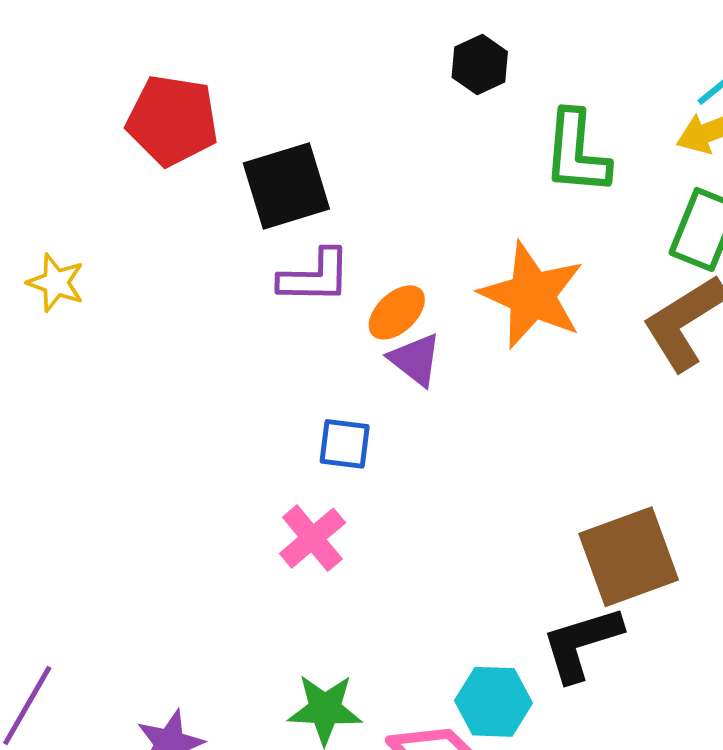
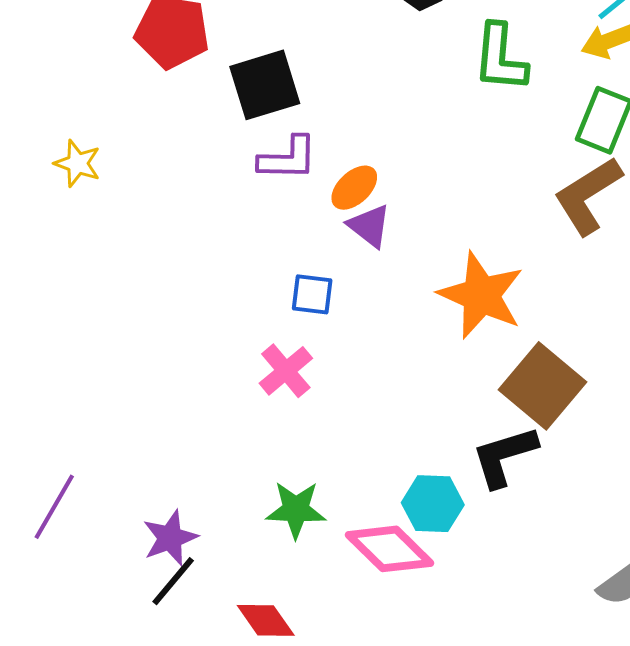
orange star: (532, 295) -> (481, 295), moved
brown square: (629, 557) -> (542, 386), turned -30

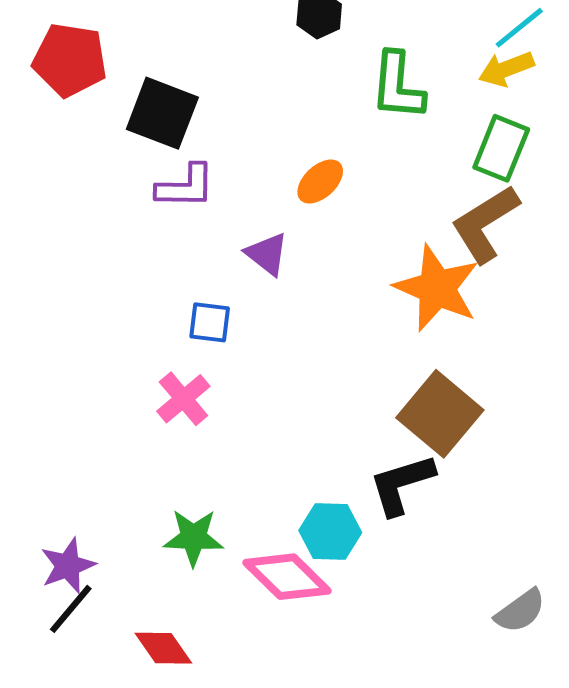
black square: (265, 85) -> (162, 113), turned 38
orange ellipse: (354, 188) -> (320, 182), moved
orange star: (481, 295) -> (437, 288), moved

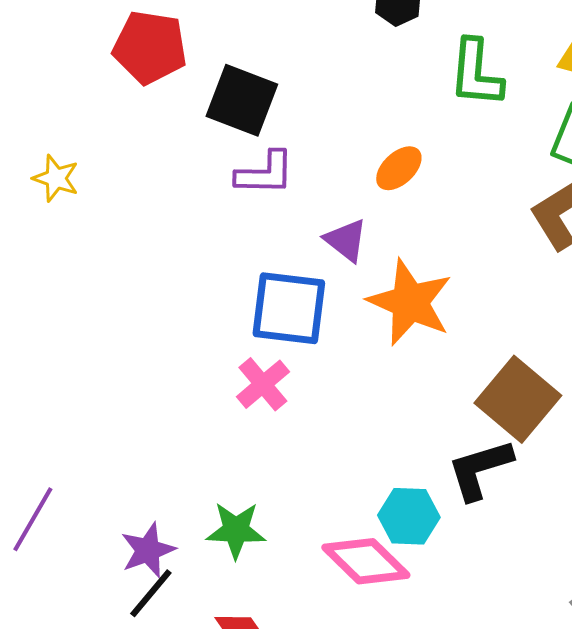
orange star: (437, 288) -> (410, 302), moved
blue square: (210, 322) -> (289, 308), size x1.8
green star: (193, 538) -> (236, 530), moved

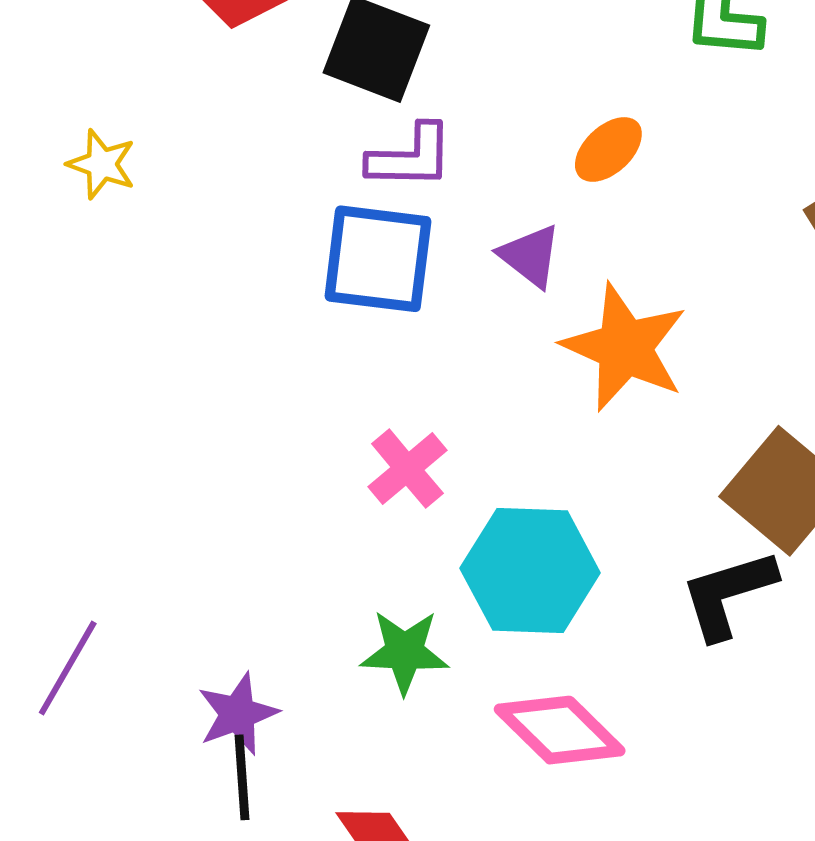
blue square: (289, 308) -> (378, 259), moved
cyan hexagon: (409, 516) -> (530, 571), moved, size x1.5
green star: (236, 530) -> (405, 652), moved
black line: (151, 593) -> (242, 777), turned -44

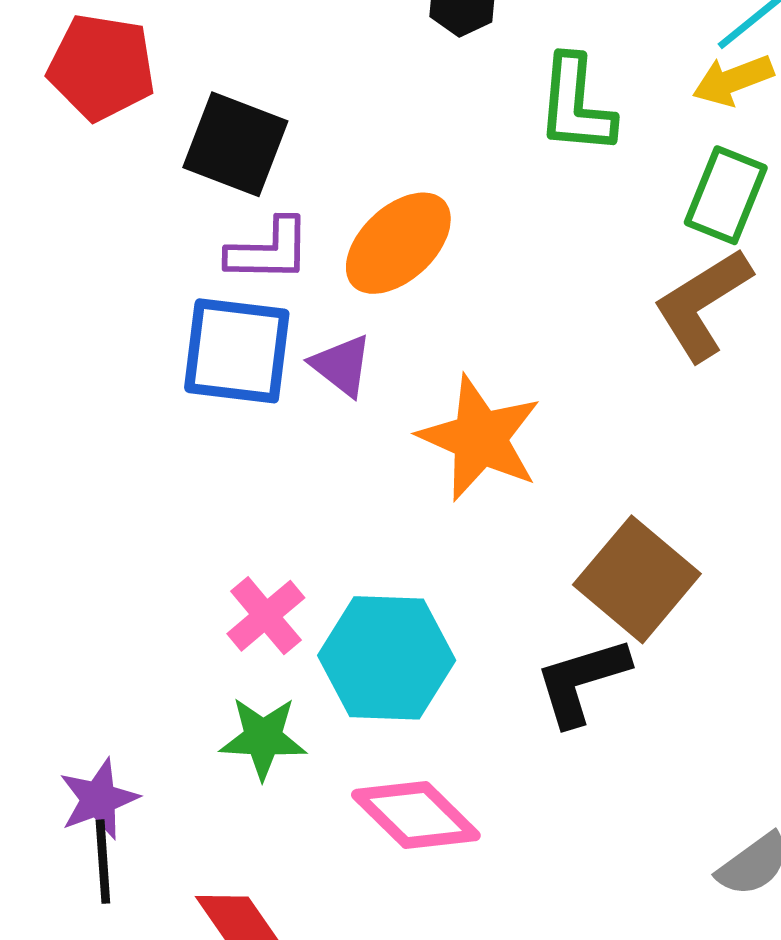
orange ellipse: (608, 149) -> (398, 243), moved, size x1.6
purple triangle: (530, 256) -> (342, 365), moved
pink cross: (407, 469) -> (266, 616), moved

